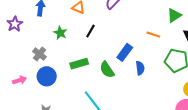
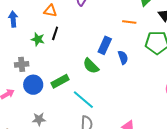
black line: (90, 31) -> (55, 33), moved
gray cross: (40, 54) -> (22, 64), turned -32
green rectangle: (79, 64) -> (60, 81), moved

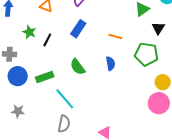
orange line: (129, 22) -> (115, 36), moved
black line: (55, 33) -> (47, 40), moved
blue rectangle: (105, 45) -> (78, 29), moved

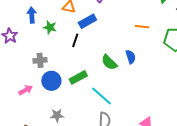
blue rectangle: (78, 29) -> (87, 21), moved, turned 36
green star: (29, 32) -> (50, 27), moved
blue semicircle: (111, 64) -> (131, 57), moved

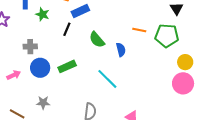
orange line: (142, 27) -> (139, 30), moved
green semicircle: (109, 62) -> (97, 40), moved
cyan line: (102, 96) -> (107, 79), moved

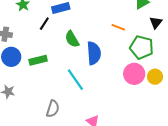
orange line: (139, 30) -> (118, 27), moved
blue semicircle: (121, 50) -> (94, 53), size x1.6
pink circle: (183, 83) -> (134, 74), moved

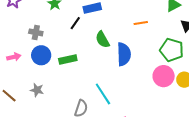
orange line: (118, 27) -> (141, 23), moved, turned -32
cyan line: (75, 80) -> (103, 94), moved

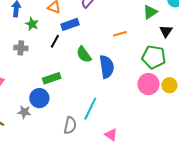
gray cross: (36, 32) -> (21, 48), moved
blue circle: (41, 55) -> (39, 98), moved
cyan line: (103, 94) -> (90, 109), turned 65

